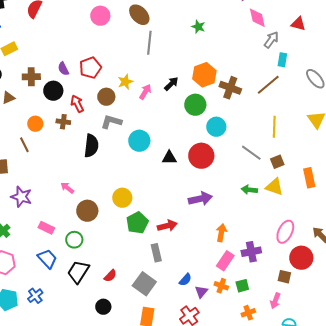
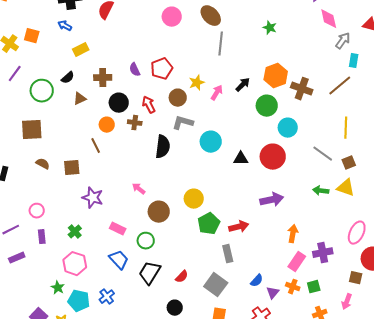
black circle: (53, 91) -> (119, 103), moved

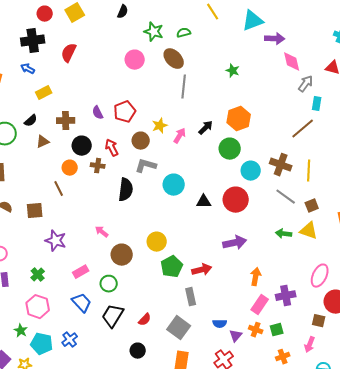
brown cross: (302, 89) -> (281, 165), moved
pink rectangle: (118, 229) -> (81, 272), turned -56
blue semicircle: (257, 281) -> (220, 324), turned 48

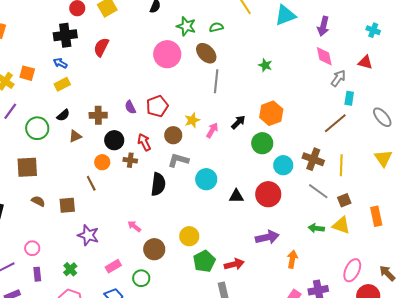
purple arrow: (275, 39) -> (323, 26), moved, turned 102
pink circle: (135, 60) -> (167, 54), size x1.4
yellow rectangle: (44, 93) -> (62, 84), moved
orange arrow: (256, 277) -> (292, 259), moved

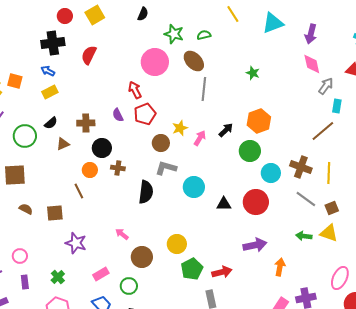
red arrow: (144, 142) -> (135, 90), moved

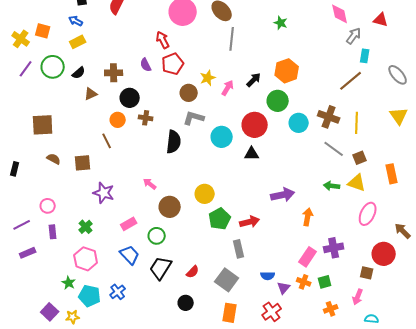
green circle: (25, 136) -> (53, 67), moved
red circle: (256, 202) -> (255, 125), moved
pink ellipse: (340, 278) -> (368, 214), moved

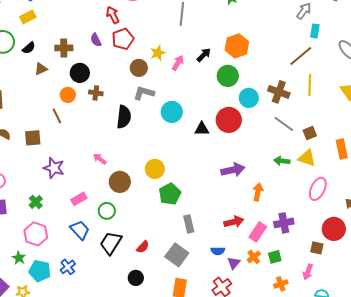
yellow line: (357, 123) -> (310, 85), moved
red circle: (255, 125) -> (229, 120), moved
red arrow: (250, 222) -> (234, 222), moved
orange cross: (304, 282) -> (254, 257), turned 32

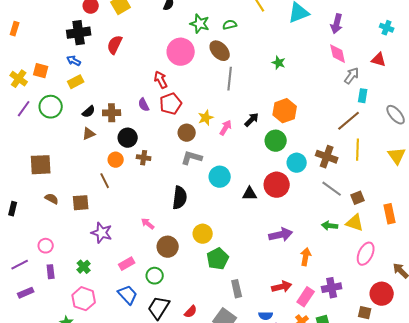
black semicircle: (29, 48) -> (89, 112), moved
black semicircle: (124, 117) -> (180, 198), moved

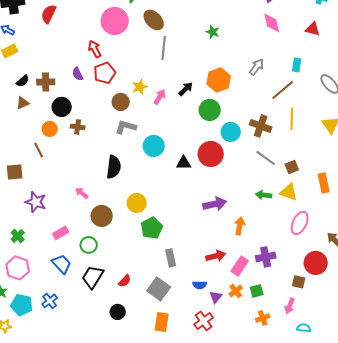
gray arrow: (352, 76) -> (257, 67), moved

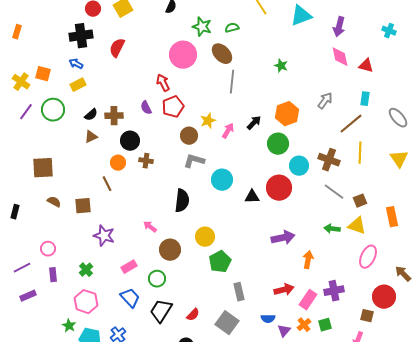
red triangle: (313, 29) -> (366, 66), moved

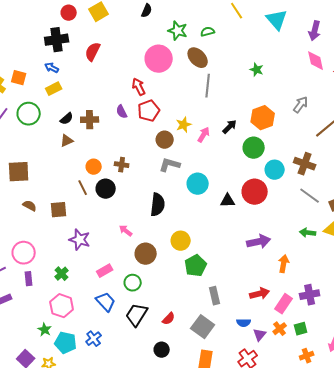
cyan triangle: (301, 16) -> (277, 20), turned -50
black circle: (130, 141) -> (106, 189), moved
pink circle: (48, 249) -> (24, 253), size x1.5

